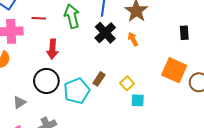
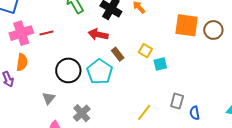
red line: (39, 18) -> (46, 33), moved
red arrow: (52, 49) -> (98, 34), moved, turned 114
brown rectangle: (99, 79) -> (118, 54), turned -56

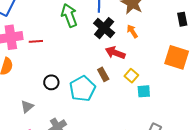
red arrow: (98, 34) -> (115, 53), moved
black circle: (68, 70) -> (51, 82), size x0.6

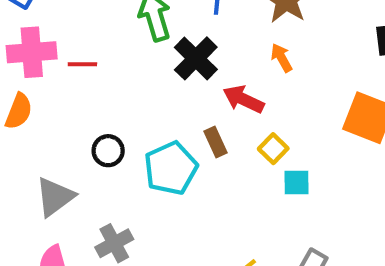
black cross: (104, 28) -> (196, 58), moved
gray triangle: (27, 107) -> (55, 197), size x1.5

